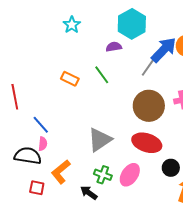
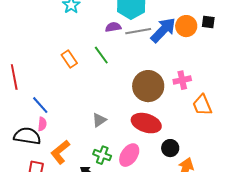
gray line: (150, 65) -> (138, 31), moved, turned 45
orange rectangle: (70, 79) -> (69, 59), turned 30
gray triangle: (100, 140) -> (99, 120), size x0.6

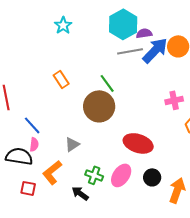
purple semicircle: (113, 27) -> (144, 33), moved
green line: (101, 55) -> (107, 83), moved
brown circle: (148, 86) -> (99, 106), moved
gray triangle: (99, 120) -> (72, 144), moved
black circle: (170, 148) -> (152, 177), moved

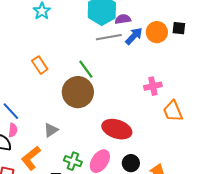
blue arrow: (155, 50) -> (134, 36), size x0.7

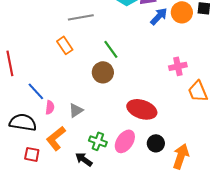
gray line: (109, 37) -> (81, 17), moved
brown circle: (78, 92) -> (103, 72), size x0.7
pink semicircle: (13, 130) -> (50, 107), moved

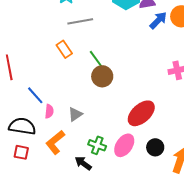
green line: (111, 49) -> (96, 59), moved
red ellipse: (142, 109) -> (141, 113), turned -60
red square: (32, 154) -> (21, 152), moved

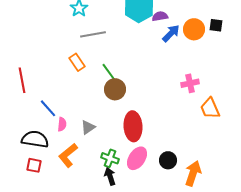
red ellipse: (141, 113) -> (133, 126), moved, turned -52
black arrow: (83, 163) -> (110, 176), moved, turned 36

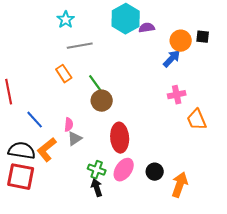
blue arrow: (171, 33) -> (172, 59), moved
pink semicircle: (62, 124) -> (69, 125), moved
orange L-shape: (68, 155) -> (47, 150), moved
red square: (34, 165) -> (21, 177), size x1.8

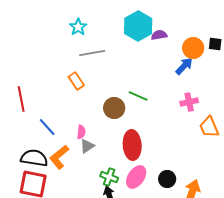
green line: (96, 84) -> (138, 96), moved, turned -30

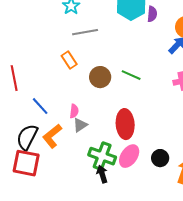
purple semicircle: (159, 35) -> (152, 14), turned 105
brown circle: (114, 108) -> (100, 77), moved
black semicircle: (34, 158) -> (27, 137), turned -72
green cross: (109, 177) -> (102, 156), size x1.5

